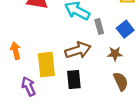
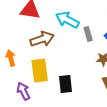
brown arrow: (78, 50) -> (42, 39), moved

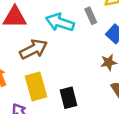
gray rectangle: (88, 34) -> (91, 16), moved

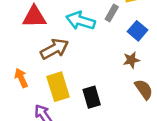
gray rectangle: (91, 16) -> (112, 13), turned 56

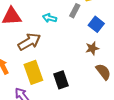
cyan arrow: (81, 21) -> (50, 18), size x0.6

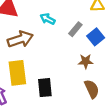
gray rectangle: (75, 11) -> (75, 29), moved

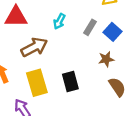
cyan arrow: (48, 19) -> (59, 21), turned -80
black rectangle: (45, 88) -> (70, 81), moved

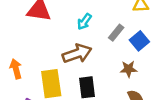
brown arrow: (34, 47) -> (77, 54), moved

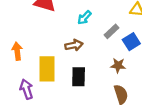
brown arrow: (77, 54) -> (74, 45), size x0.7

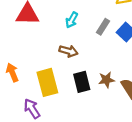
brown arrow: (74, 45) -> (68, 51), turned 42
brown star: (118, 65) -> (106, 80), moved

